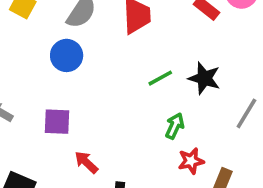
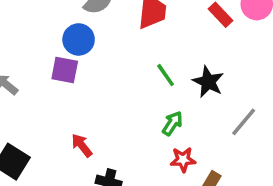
green line: (160, 78) -> (166, 75), turned 75
purple square: (57, 122) -> (65, 70), moved

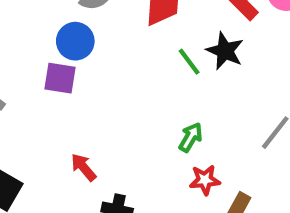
green line: (166, 75) -> (189, 62), moved
black star: (208, 82) -> (225, 51), moved

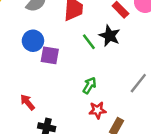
blue circle: (75, 41) -> (33, 41), moved
purple square: (60, 78) -> (50, 55), moved

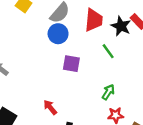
black star: (110, 36) -> (121, 26), moved
blue circle: (33, 41) -> (58, 34), moved

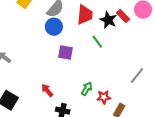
green arrow: (108, 92) -> (87, 89), moved

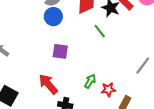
purple square: (65, 52) -> (60, 51), moved
red arrow: (47, 90) -> (48, 84), size x1.5

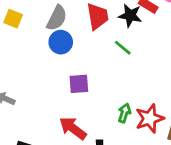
red star: (108, 90) -> (150, 118), size x1.5

